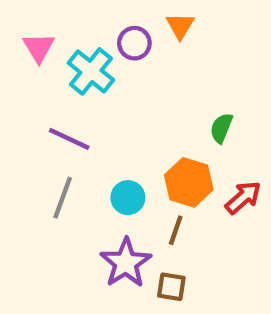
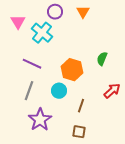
purple circle: (134, 43) -> (55, 12), moved
orange hexagon: (189, 182) -> (72, 70), moved
purple star: (126, 263) -> (40, 120), moved

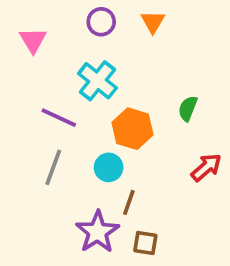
cyan cross: (42, 33) -> (97, 81), moved
brown line: (81, 106) -> (129, 202), moved
purple star: (40, 120) -> (97, 232), moved

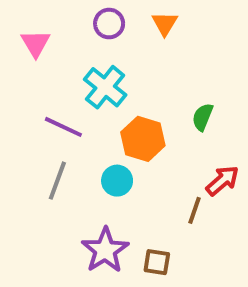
brown line: (129, 202) -> (195, 210), moved

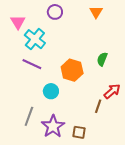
orange triangle: (165, 24) -> (96, 12), moved
cyan cross: (105, 87) -> (35, 39), moved
gray line: (57, 181) -> (29, 116), moved
cyan circle: (117, 181) -> (51, 91), moved

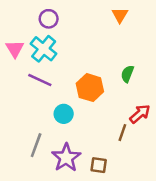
purple circle: (55, 12) -> (49, 19), moved
pink triangle: (18, 22) -> (15, 49), moved

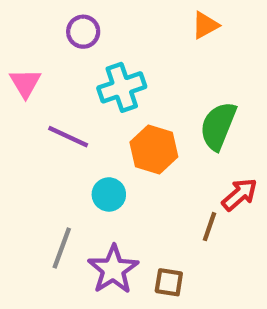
orange triangle: (120, 15) -> (205, 25), turned 30
cyan cross: (44, 49) -> (122, 87), moved, turned 32
green semicircle: (127, 74) -> (218, 126), size x1.6

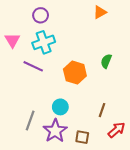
cyan cross: (122, 87) -> (44, 42), moved
green semicircle: (218, 126) -> (106, 61), size x0.6
cyan circle: (109, 194) -> (60, 107), moved
red arrow: (240, 194) -> (117, 130), moved

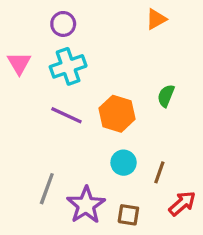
purple line: (33, 66) -> (66, 115), moved
cyan circle: (60, 107) -> (124, 163), moved

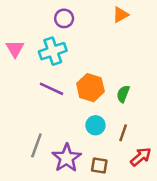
purple circle: (63, 24) -> (64, 18), moved
green semicircle: (166, 96) -> (123, 94), moved

